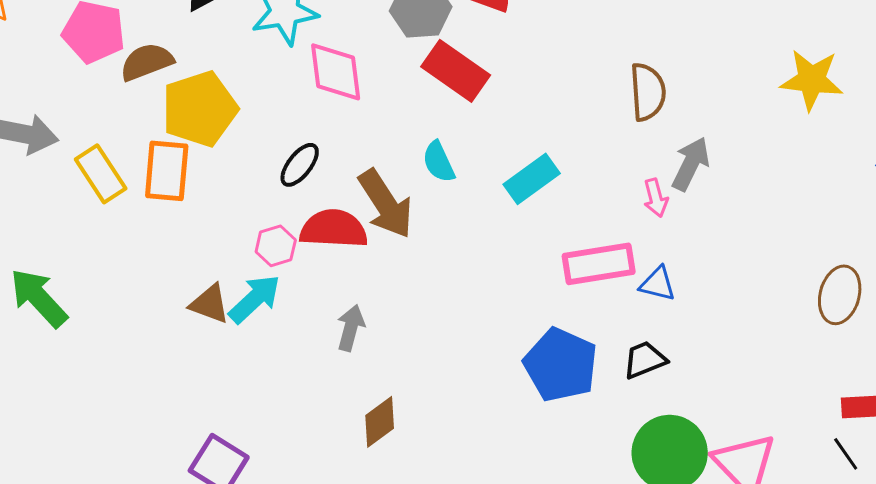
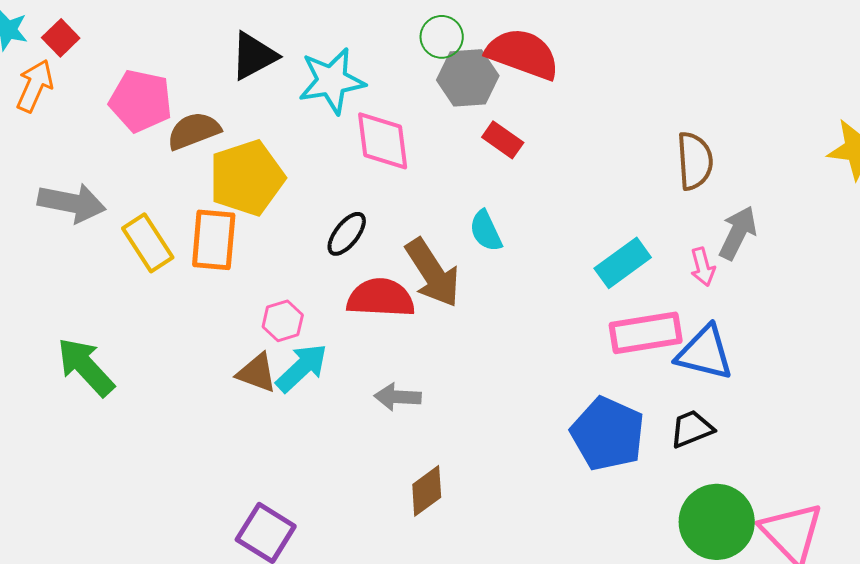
red rectangle: (456, 71) -> (503, 140), size x0.6
cyan rectangle: (532, 179) -> (623, 263), moved
pink hexagon: (276, 246) -> (283, 321), moved
blue triangle: (658, 284) -> (705, 353), size x1.6
gray arrow: (351, 328) -> (398, 397), turned -102

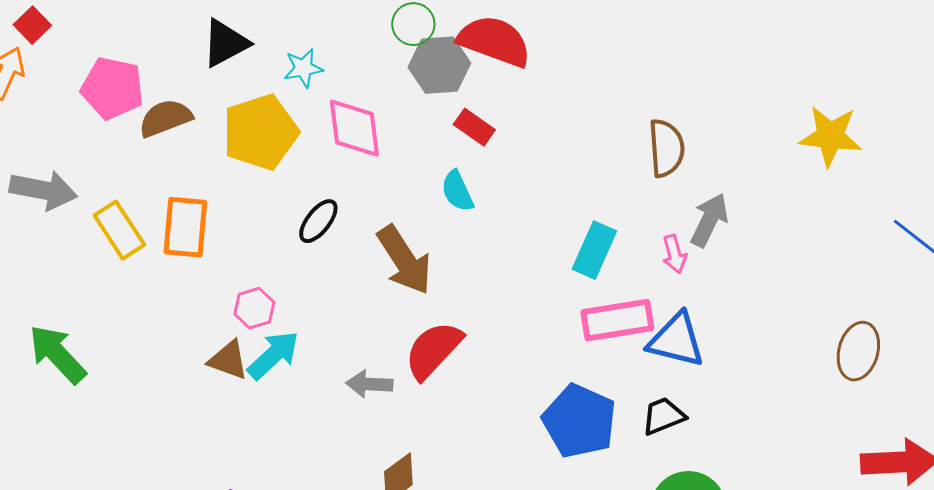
cyan star: (332, 81) -> (303, 68), size x0.6
yellow pentagon: (247, 178) -> (260, 132), moved
cyan semicircle: (486, 231) -> (457, 191), moved
cyan rectangle: (623, 263) -> (594, 250), turned -30
red semicircle: (381, 298) -> (433, 350), moved, turned -50

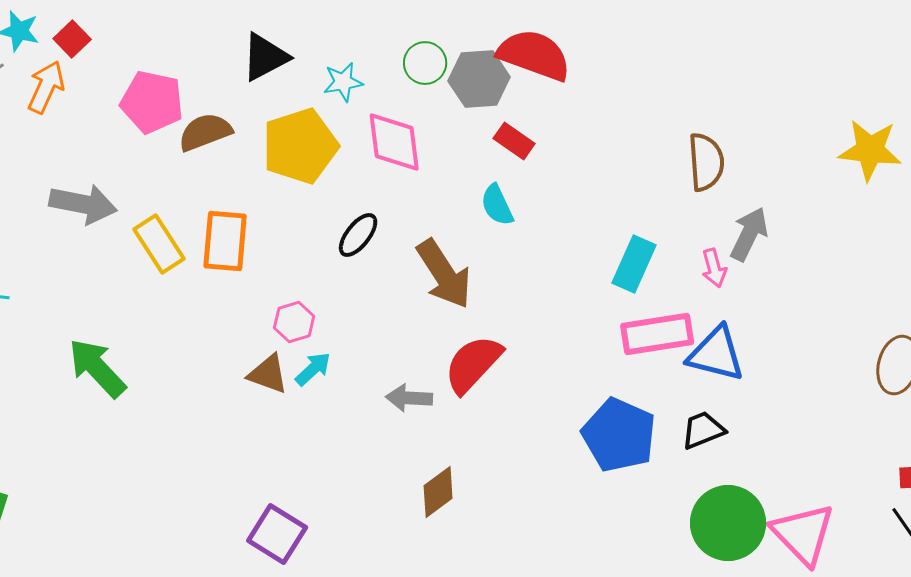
green circle: (413, 24) -> (425, 63), moved
cyan arrow: (273, 355) -> (313, 369), size x0.7

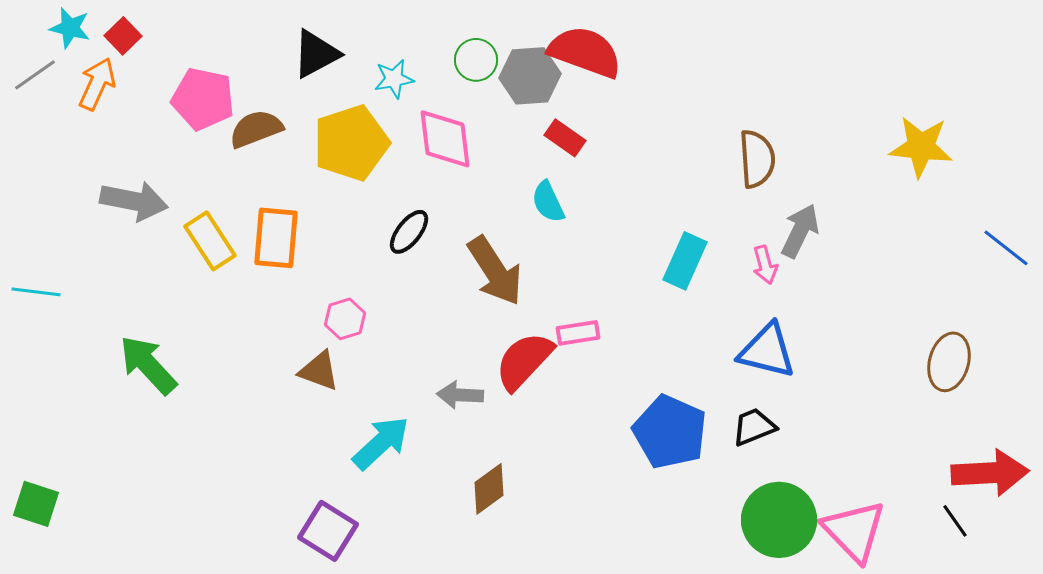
pink rectangle: (657, 334) -> (578, 333), moved, size x0.6
cyan arrow: (313, 369) -> (381, 443), moved, size x1.6

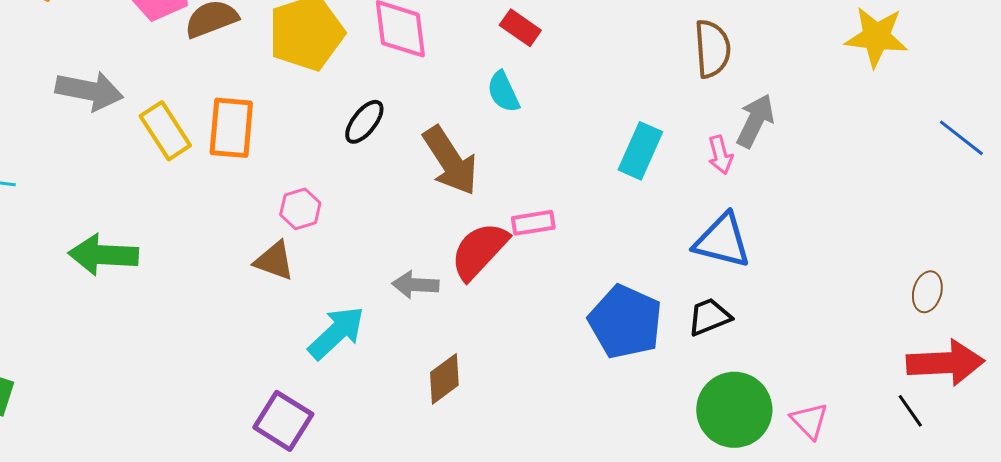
brown ellipse: (949, 362) -> (927, 292), moved, size x0.7
green arrow: (148, 365) -> (103, 255), turned -44
pink triangle: (854, 531) -> (809, 421), size x0.6

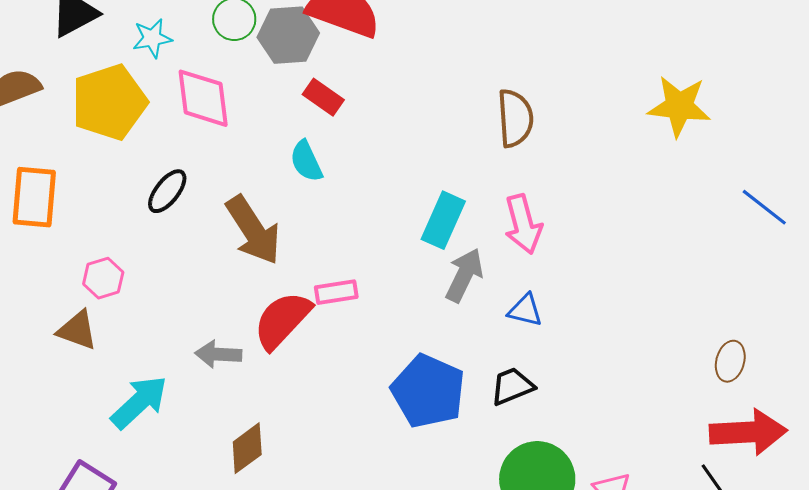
gray arrow: (755, 121) -> (464, 275), moved
pink arrow: (720, 155) -> (523, 224), size x1.5
blue triangle: (722, 241) -> (525, 310), size x0.6

